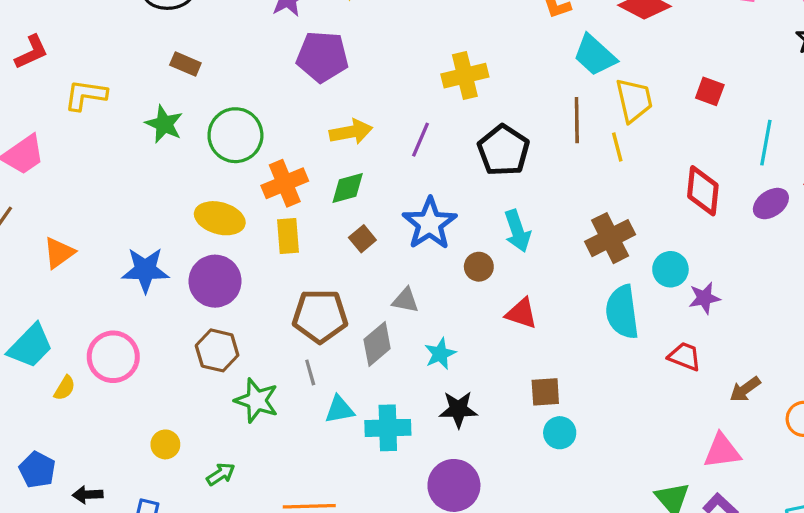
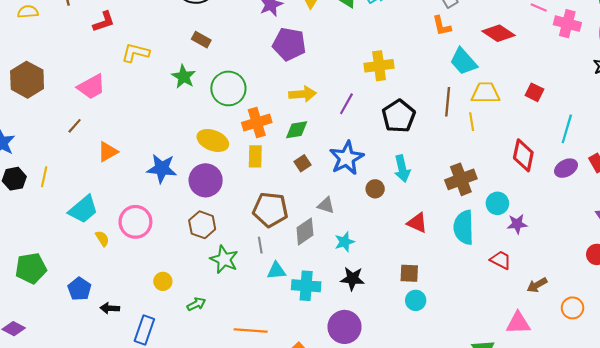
yellow trapezoid: (634, 100) -> (485, 93), turned -84
red triangle: (521, 313) -> (417, 223), moved
yellow semicircle: (65, 388) -> (102, 239), turned -70

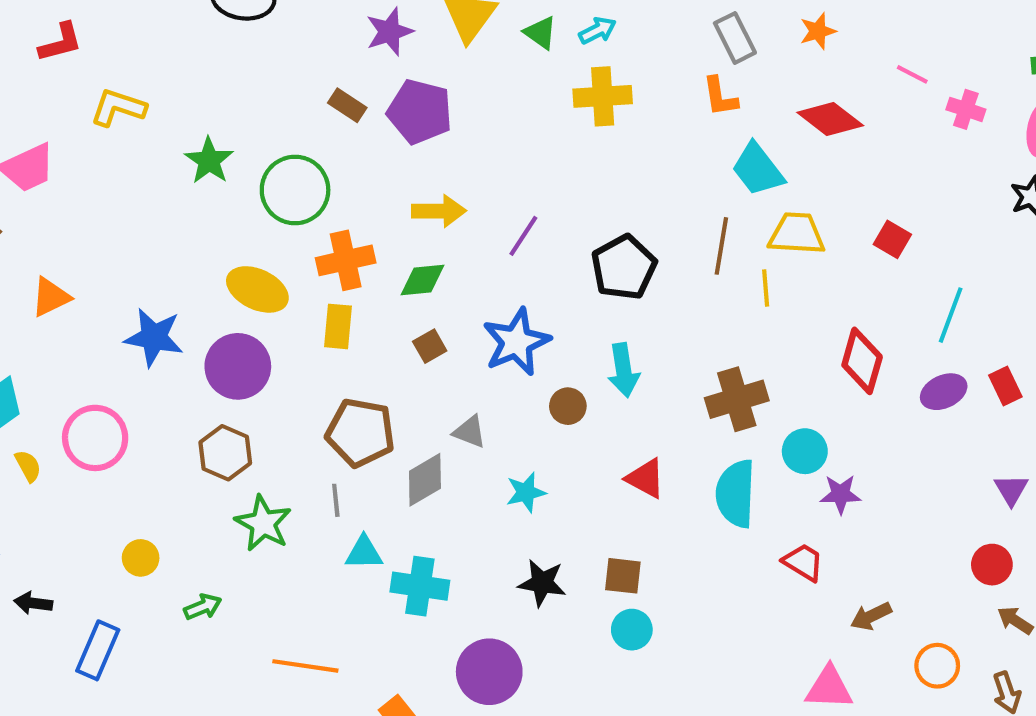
pink cross: (567, 24) -> (966, 109), size x0.7
brown rectangle: (201, 40) -> (347, 105), moved
yellow cross: (379, 66) -> (603, 96), moved
cyan star: (345, 242) -> (526, 492), moved
black star: (352, 279) -> (542, 583), moved

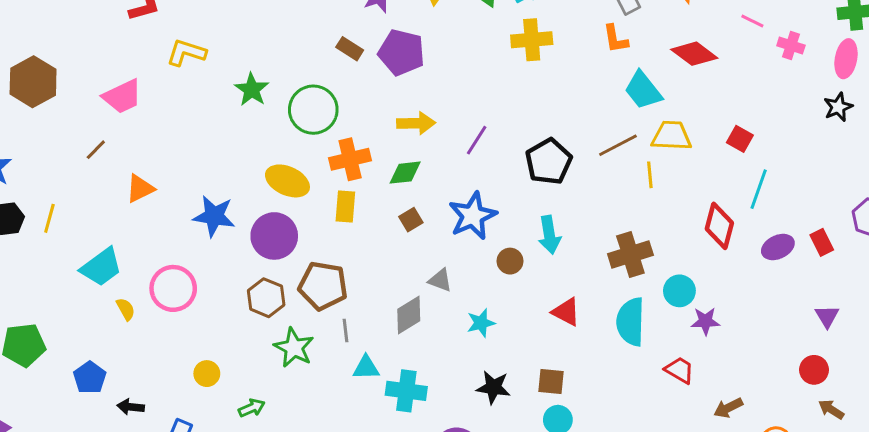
brown line: (721, 246) -> (618, 145), turned 54
cyan line: (951, 315) -> (759, 189), moved
brown pentagon: (360, 433) -> (323, 286), moved

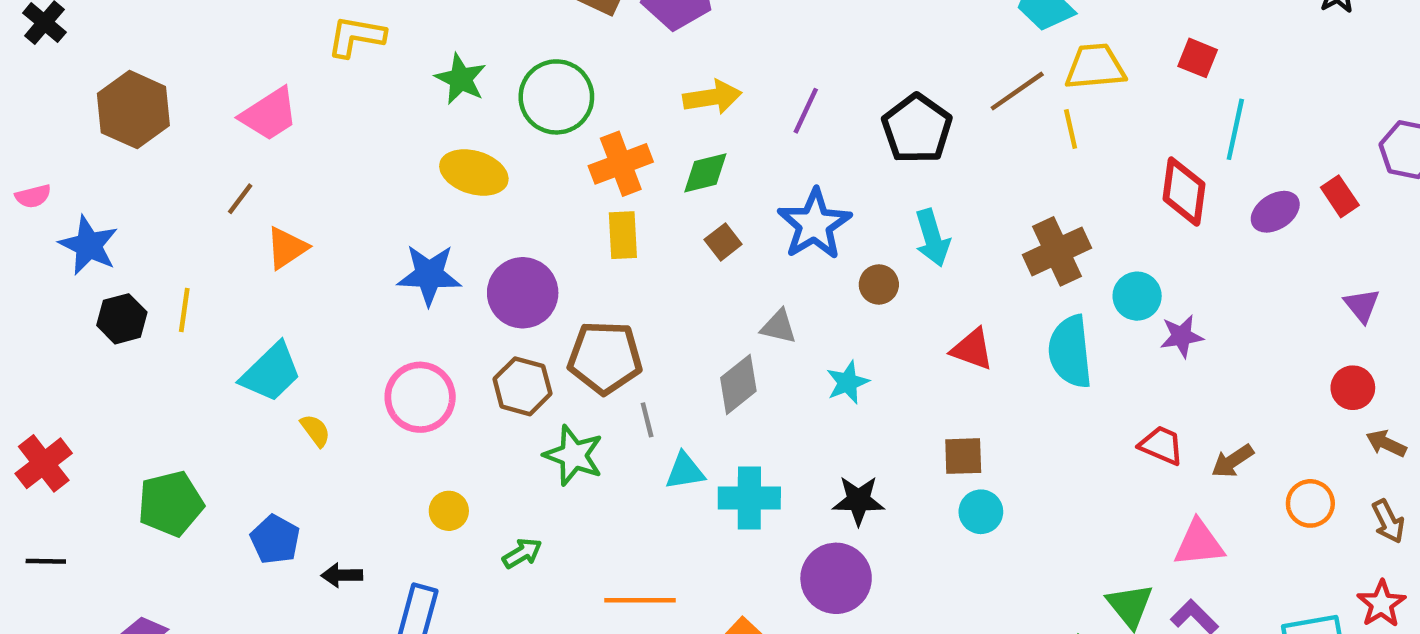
yellow ellipse: (287, 181) -> (474, 172), moved
orange triangle: (140, 188) -> (287, 248), moved
pink circle: (173, 288) -> (420, 397), moved
red trapezoid: (679, 370) -> (1161, 445), moved
black star: (493, 387) -> (858, 500), moved

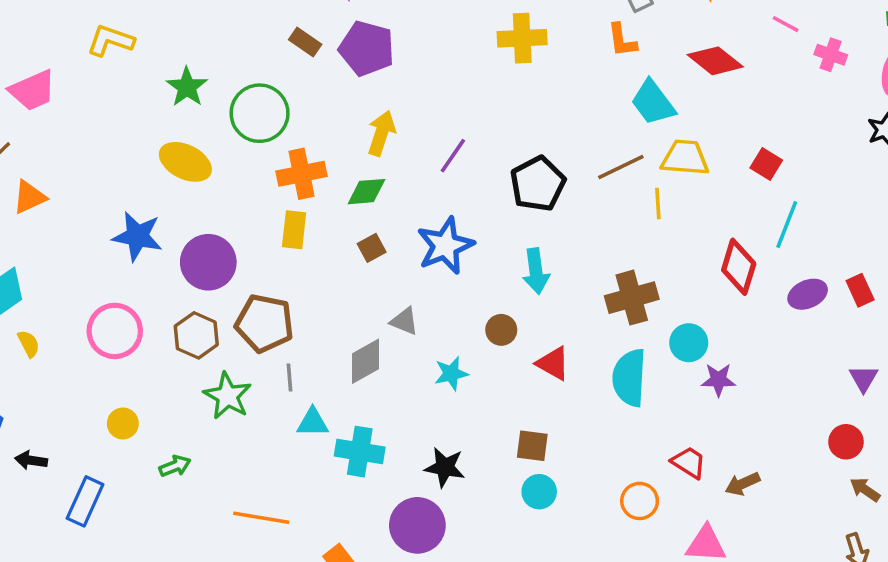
yellow arrow: (712, 97) -> (381, 133), turned -72
brown circle: (879, 285) -> (501, 330), moved
orange circle: (1310, 503) -> (640, 501), moved

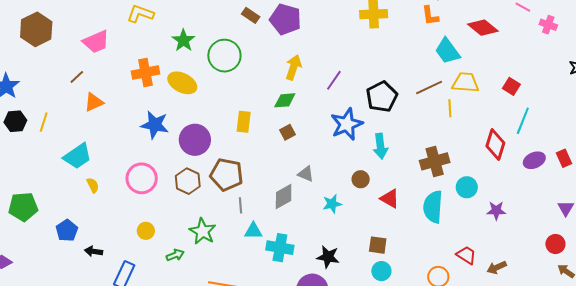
orange cross: (301, 174) -> (146, 72), moved
blue star: (445, 246) -> (347, 124), moved
purple star: (718, 380) -> (496, 211), moved
green star: (228, 396) -> (203, 231), moved

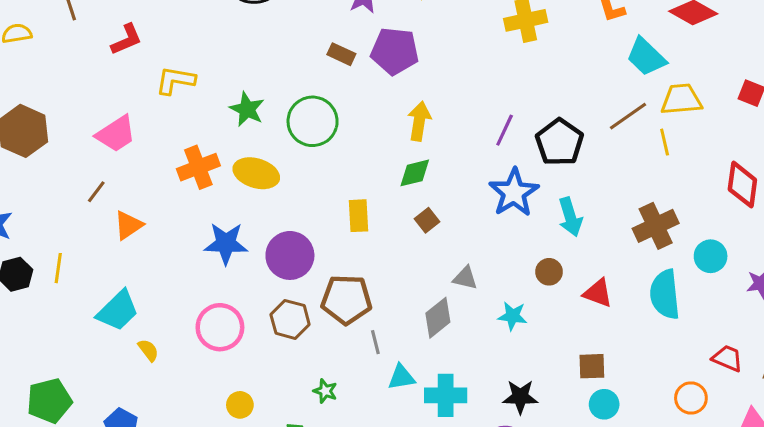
purple line: (334, 80) -> (505, 130), moved
cyan star: (332, 204) -> (513, 316), turned 30
green star: (203, 231) -> (325, 391), size x0.6

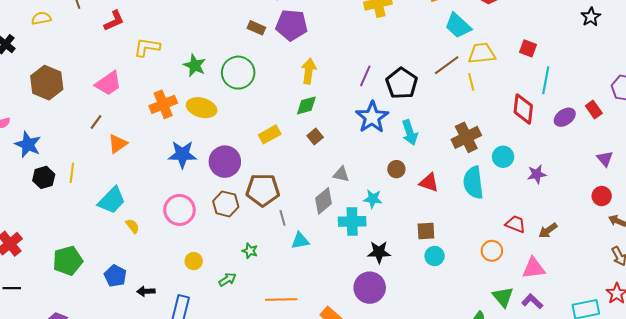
yellow rectangle: (358, 216) -> (270, 134), turned 65
cyan cross: (446, 395) -> (352, 221), moved

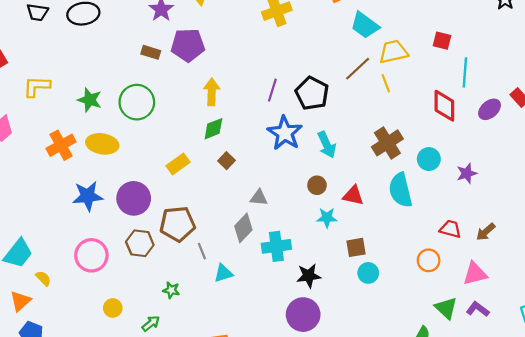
orange triangle: (118, 144) -> (20, 301), moved
cyan star: (373, 199) -> (327, 218), moved

